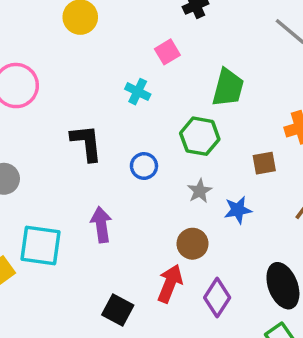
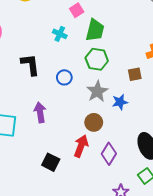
green trapezoid: (228, 88) -> (95, 30), moved
gray star: (200, 191) -> (97, 91), size x1.5

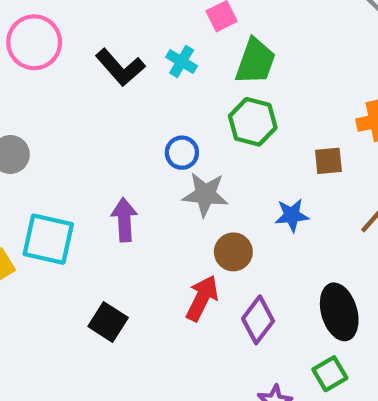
black L-shape: (30, 65) -> (120, 67), moved, turned 140
gray star: (97, 91) -> (205, 194), moved, turned 30
black square: (51, 162) -> (108, 322), moved

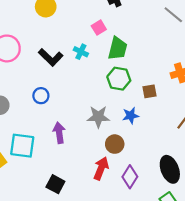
blue circle: (182, 153) -> (41, 96), moved
brown square: (328, 161) -> (150, 91), moved
blue star: (292, 215) -> (131, 116), moved

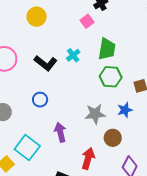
pink square: (99, 28) -> (87, 21), moved
cyan cross: (81, 52) -> (73, 55), turned 32
cyan square: (22, 146) -> (27, 148), turned 35
red arrow: (101, 168) -> (88, 159), moved

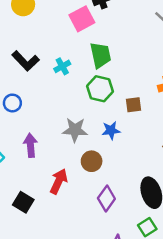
pink square: (87, 21) -> (82, 19), size x1.5
green trapezoid: (107, 49) -> (100, 55), turned -30
cyan cross: (73, 55) -> (62, 66), moved

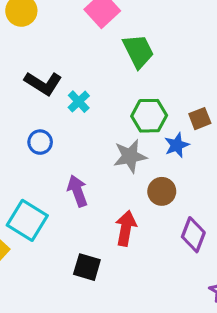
cyan cross: (62, 66) -> (79, 102), moved
green hexagon: (100, 89) -> (149, 116), moved
brown square: (133, 105) -> (200, 119), moved

